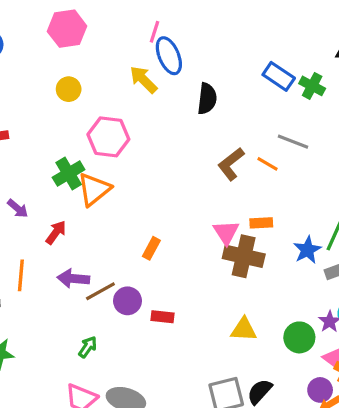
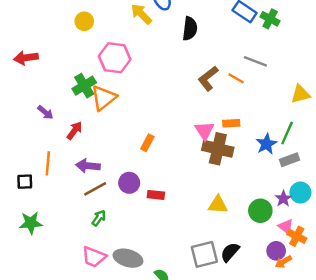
brown line: (100, 291) -> (95, 189), moved

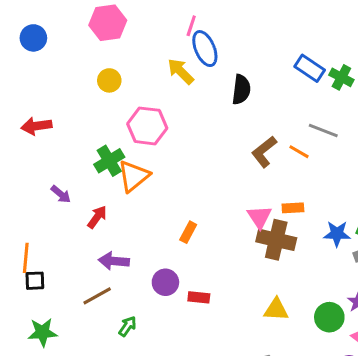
blue star: (266, 144) -> (337, 234), turned 30
orange line: (48, 163) -> (26, 258), moved
brown line: (95, 189) -> (97, 296), moved

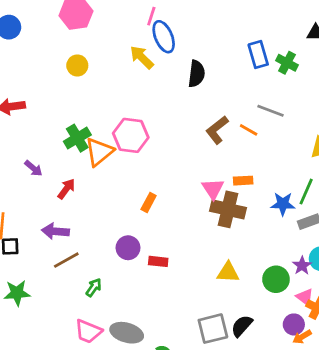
blue rectangle: (310, 68) -> (258, 55), turned 40
pink hexagon: (147, 126) -> (131, 135), moved
purple arrow: (114, 261) -> (55, 231), moved

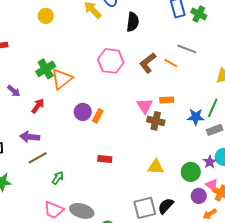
pink hexagon: (131, 135) -> (111, 61), moved
brown cross: (228, 209) -> (156, 121), size x0.7
purple circle: (128, 248) -> (83, 112), moved
purple circle: (294, 324) -> (199, 196), moved

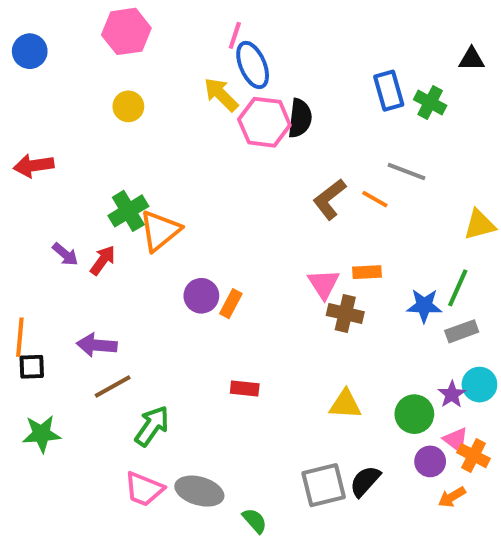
pink hexagon: (111, 61) -> (264, 122), moved
red arrow: (38, 106) -> (103, 260), moved
green arrow: (58, 178) -> (152, 426), size x1.5

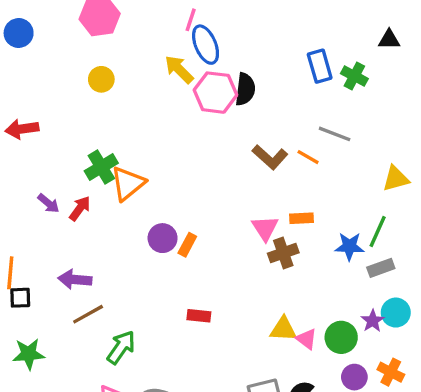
brown L-shape: (330, 199) -> (270, 157), turned -100
brown cross: (345, 314) -> (283, 253), turned -32
pink triangle: (456, 440) -> (306, 339), moved

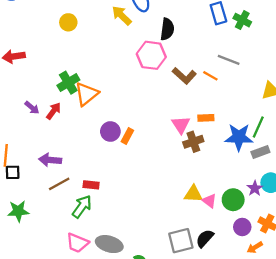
pink hexagon: (215, 93) -> (151, 55), moved
blue star: (349, 246) -> (239, 137), size x1.4
red rectangle: (199, 316) -> (91, 185), moved

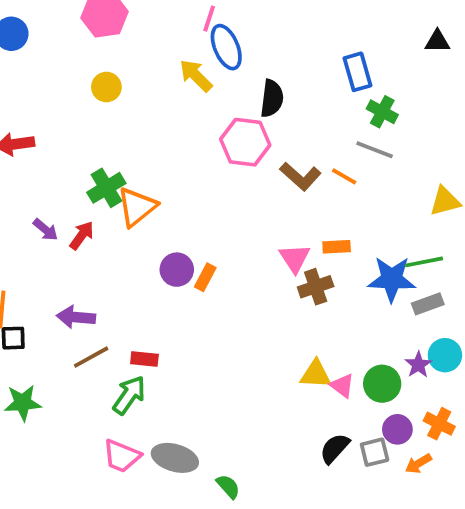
green cross: (242, 20) -> (382, 112), moved
green line: (258, 127) -> (424, 262), turned 55
gray square: (181, 241) -> (375, 452), moved, size x0.7

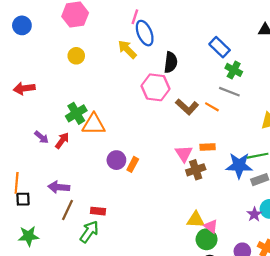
blue rectangle: (357, 72) -> (220, 47), turned -30
orange triangle: (137, 207) -> (94, 124), turned 40
brown line: (91, 357) -> (68, 210), turned -36
green circle: (382, 384) -> (207, 239), moved

